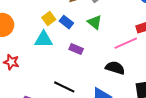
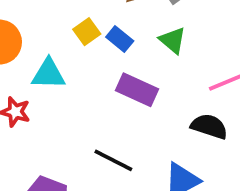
cyan triangle: (43, 39) -> (48, 74), moved
purple rectangle: (76, 49) -> (137, 90), size x1.5

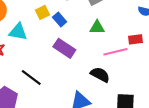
green triangle: (173, 40) -> (97, 27), moved, turned -49
black line: (113, 160) -> (31, 78), moved

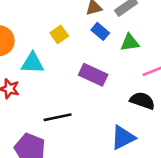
blue rectangle: (60, 19) -> (100, 31), moved
black line: (31, 78) -> (58, 117), turned -40

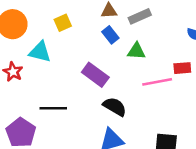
yellow square: (59, 34) -> (63, 23), moved
black semicircle: (142, 101) -> (115, 107), moved

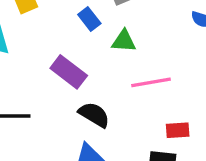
red rectangle: (182, 68) -> (178, 130), moved

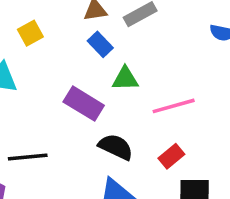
green triangle: (124, 41) -> (125, 79), moved
red rectangle: (178, 130) -> (171, 156), moved, turned -30

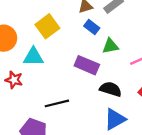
yellow square: (30, 33) -> (47, 26), size x1.5

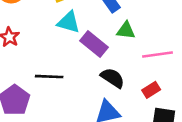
cyan triangle: (33, 57) -> (69, 22), moved

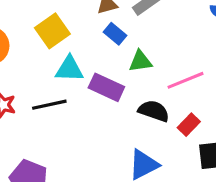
black line: (49, 77) -> (49, 105), moved
black semicircle: (113, 78) -> (154, 111), moved

